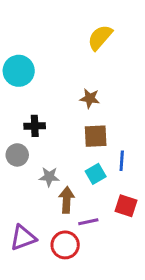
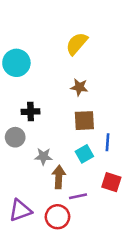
yellow semicircle: (100, 37) -> (77, 44), moved

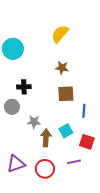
cyan square: (84, 154) -> (66, 131), moved
purple line: (78, 196) -> (74, 162), moved

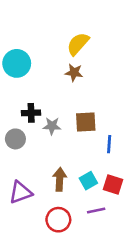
brown star: (62, 68) -> (74, 73), moved
gray star: (34, 122) -> (52, 126), moved
cyan square: (66, 131) -> (88, 181), moved
purple triangle: (16, 164) -> (21, 192), moved

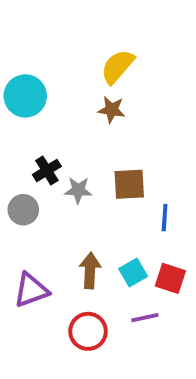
black cross: (31, 113) -> (47, 170), turned -30

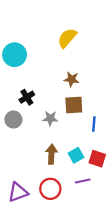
brown star: (112, 110) -> (72, 79), moved
gray star: (78, 190) -> (50, 118), moved
purple triangle: (31, 290) -> (18, 192), moved

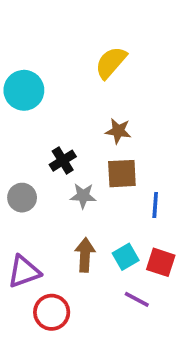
black cross: (27, 97) -> (63, 161), moved
purple line: (83, 181) -> (137, 299), turned 40
red circle: (50, 189) -> (52, 312), moved
purple triangle: (18, 192) -> (24, 272), moved

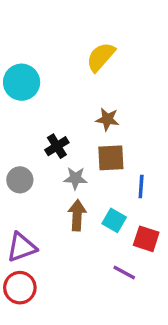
brown arrow: (85, 255) -> (77, 215), moved
cyan square: (126, 257) -> (114, 220), moved, turned -30
red circle: (52, 312) -> (20, 288), moved

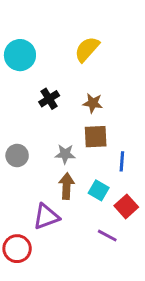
cyan circle: (22, 82) -> (20, 55), moved
black cross: (57, 146) -> (49, 99), moved
red square: (146, 239) -> (126, 206), turned 30
purple triangle: (22, 247) -> (46, 217), moved

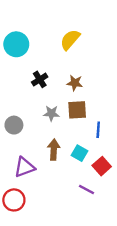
gray star: (65, 154) -> (51, 113), moved
purple triangle: (46, 217) -> (24, 167), moved

